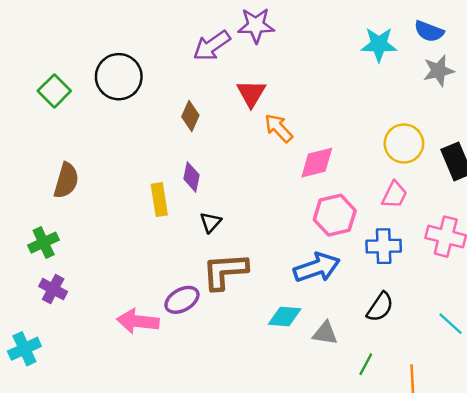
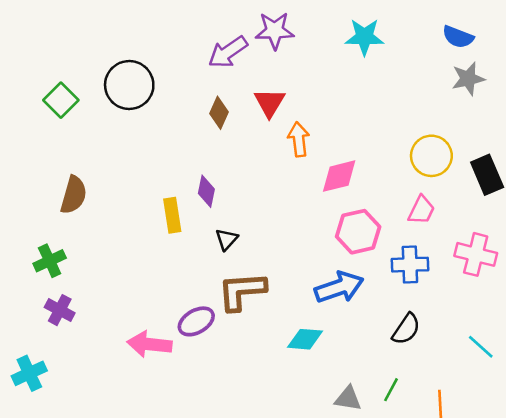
cyan star: (379, 44) -> (364, 37), moved
brown diamond: (190, 116) -> (219, 113), moved
orange arrow: (279, 128) -> (299, 139), turned 36
gray triangle: (325, 333) -> (348, 399), moved

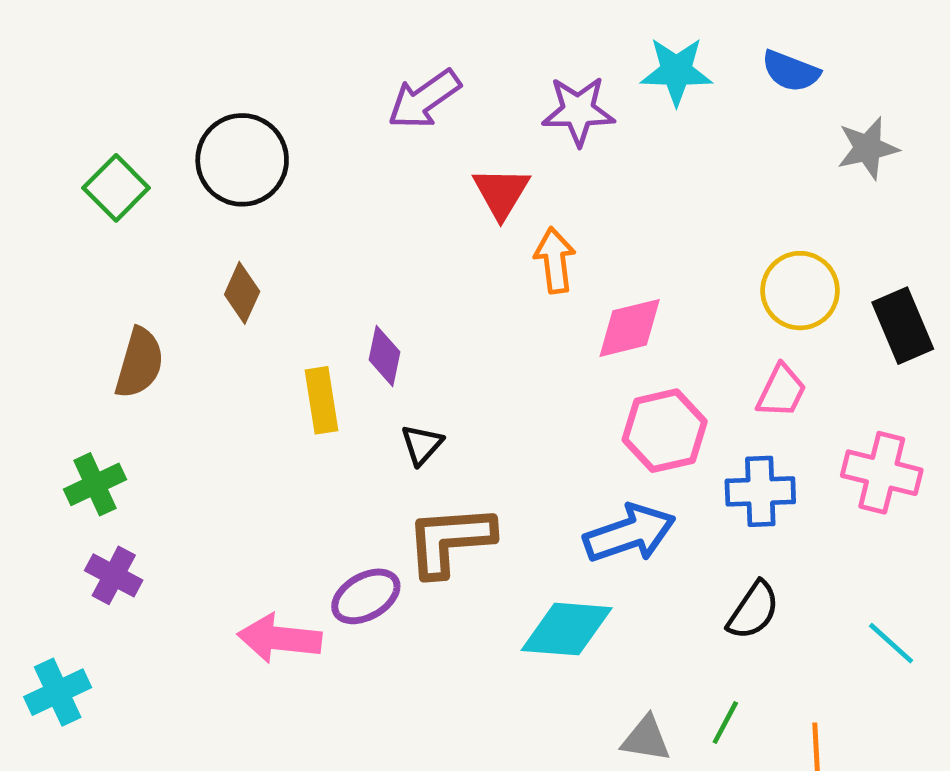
purple star: (275, 31) -> (578, 111), moved
blue semicircle: (458, 37) -> (791, 71), moved
brown diamond: (219, 113) -> (242, 293), moved
cyan diamond: (305, 339) -> (567, 629), size x1.4

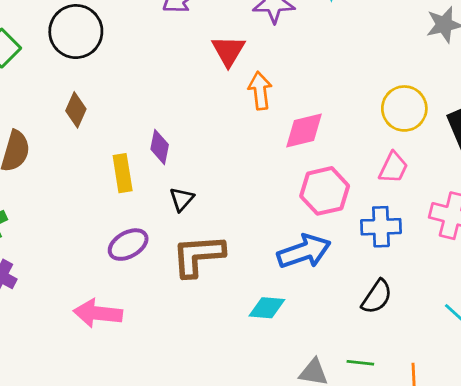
purple ellipse: (366, 596) -> (128, 245), moved
cyan diamond: (567, 629) -> (267, 308), size x0.7
green line: (725, 722) -> (360, 363), turned 68

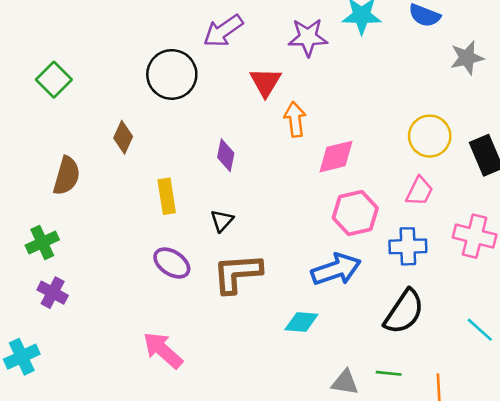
black circle: (76, 32) -> (172, 74), moved
purple diamond: (160, 147) -> (226, 155), moved
purple ellipse: (128, 245) -> (172, 263), turned 63
black semicircle: (377, 297) -> (404, 312), size x1.4
pink arrow: (98, 313) -> (163, 350), moved, turned 36

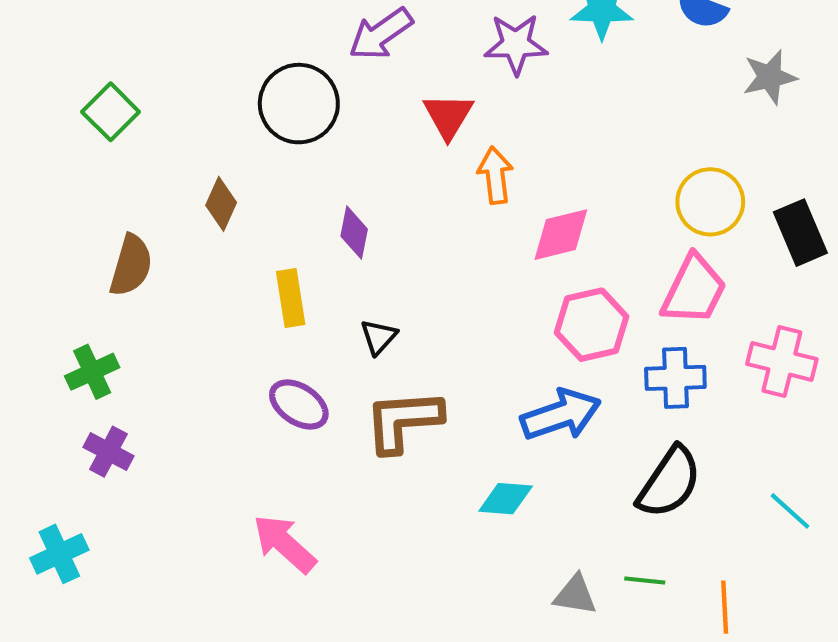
purple diamond: (226, 155) -> (354, 233), moved
pink trapezoid: (419, 191) -> (694, 290), size x1.5

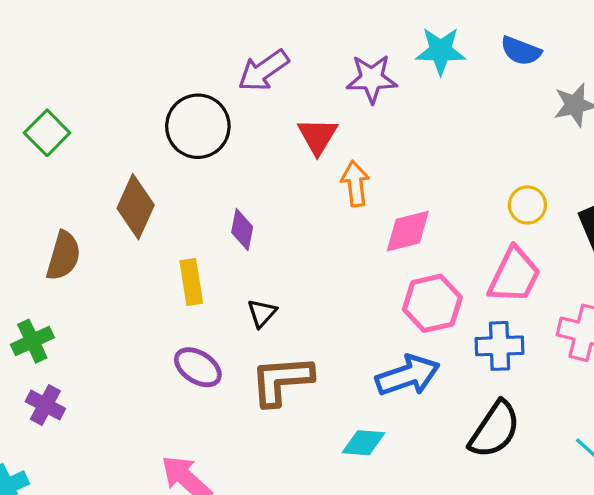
yellow circle: (710, 202) -> (527, 205), size x0.7
brown diamond: (221, 204) -> (136, 207), size x1.5

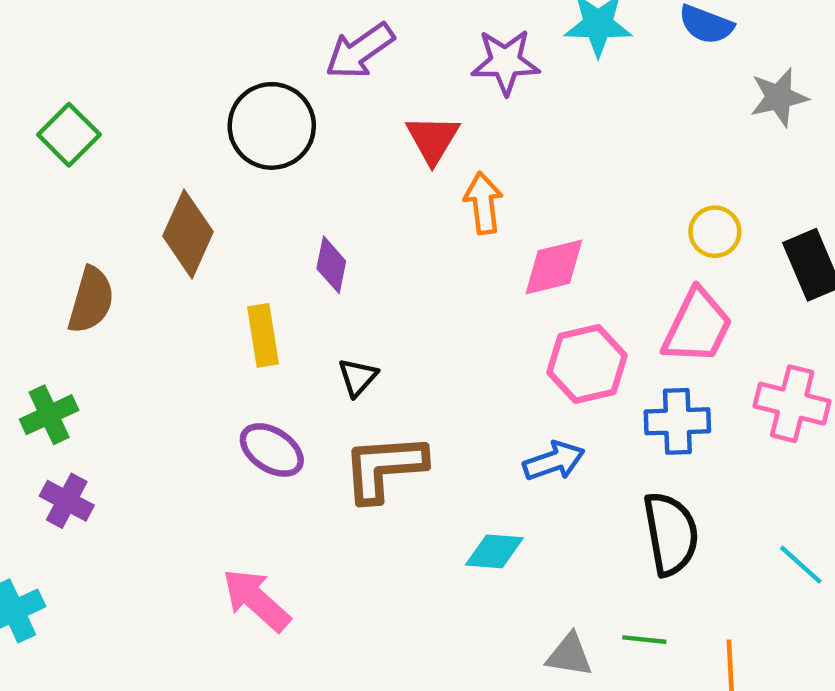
blue arrow: (408, 375) -> (554, 461), size x0.7
black semicircle: (495, 430) -> (671, 534), turned -44

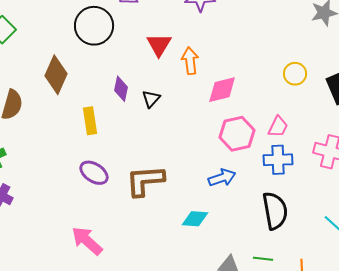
red triangle: (433, 139) -> (159, 45), moved
pink trapezoid: (697, 327) -> (278, 127), moved, size x0.6
black triangle: (358, 377) -> (151, 99), moved

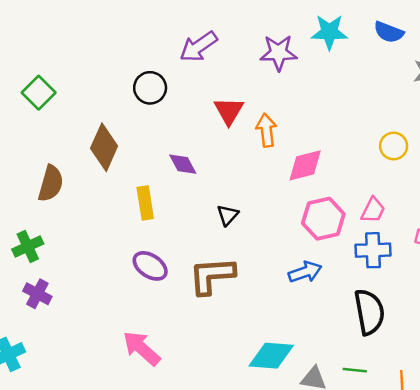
black circle: (94, 26) -> (150, 88), size x0.7
purple diamond: (121, 89) -> (183, 164), turned -40
black triangle: (151, 99) -> (228, 215), moved
cyan diamond: (195, 219) -> (271, 356), moved, size x1.4

